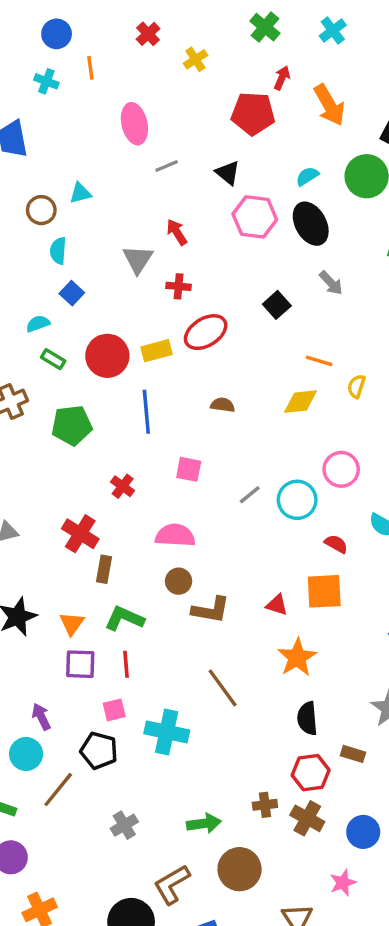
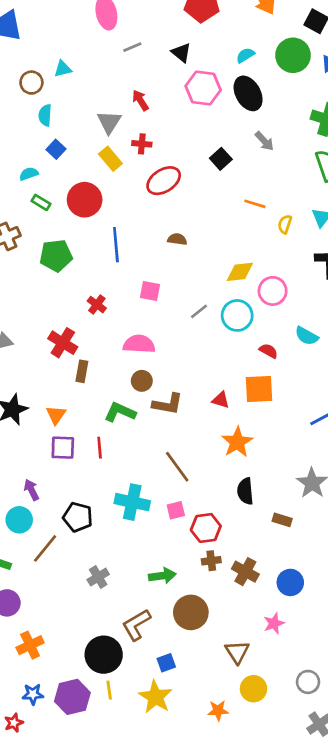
yellow rectangle: (156, 351) -> (110, 159), moved, turned 65
yellow diamond: (301, 402) -> (240, 272), moved
green L-shape: (124, 618) -> (120, 412), moved
pink square: (114, 710) -> (176, 510), moved
red hexagon: (311, 773) -> (206, 528), moved

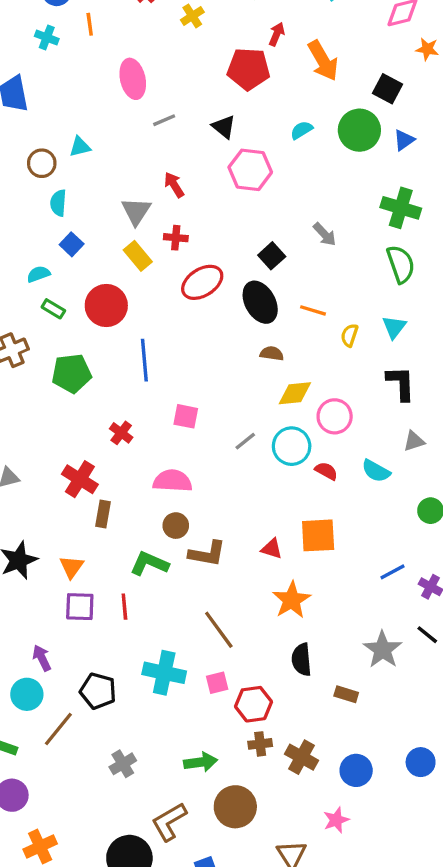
black ellipse: (248, 93) -> (260, 302), moved
brown semicircle: (177, 239) -> (272, 353), moved
red semicircle: (268, 351) -> (326, 471), moved

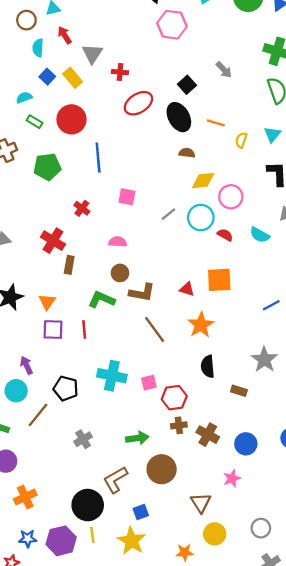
red arrow: (174, 185) -> (65, 35), moved
yellow rectangle: (138, 256) -> (73, 78), moved
pink semicircle: (172, 481) -> (118, 242), size x0.7
brown line: (219, 630) -> (155, 330), moved

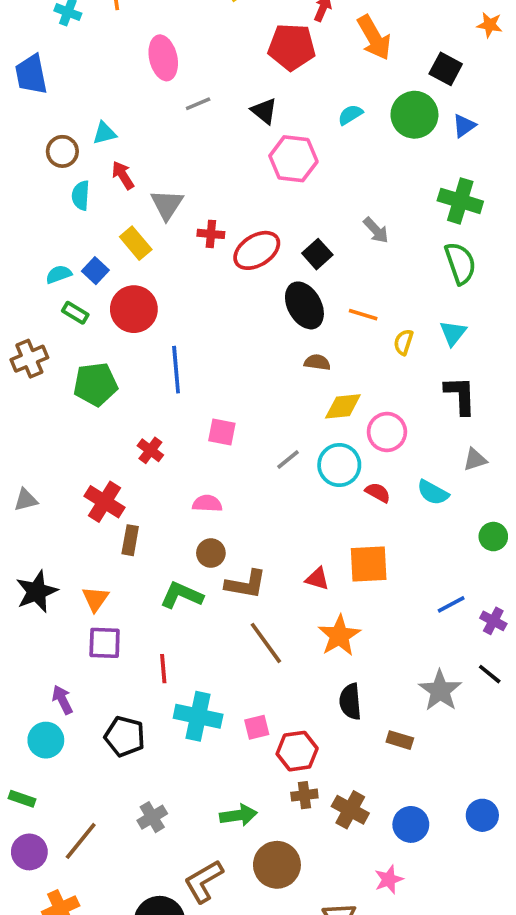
blue square: (47, 77) -> (95, 271), moved
red ellipse: (138, 103) -> (257, 250), moved
red line: (84, 330) -> (163, 669), moved
brown line: (38, 415) -> (81, 841), moved

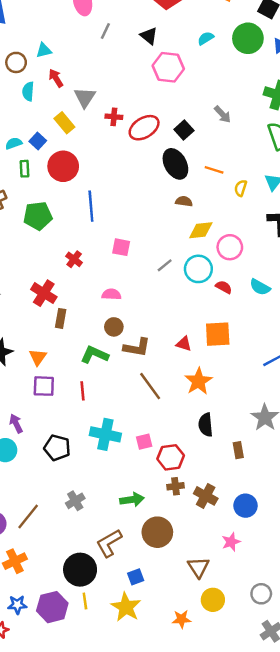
gray line: (198, 104) -> (105, 31), turned -42
green rectangle: (75, 313) -> (25, 169), turned 56
red line: (163, 669) -> (82, 391), moved
brown rectangle: (400, 740) -> (238, 450), turned 63

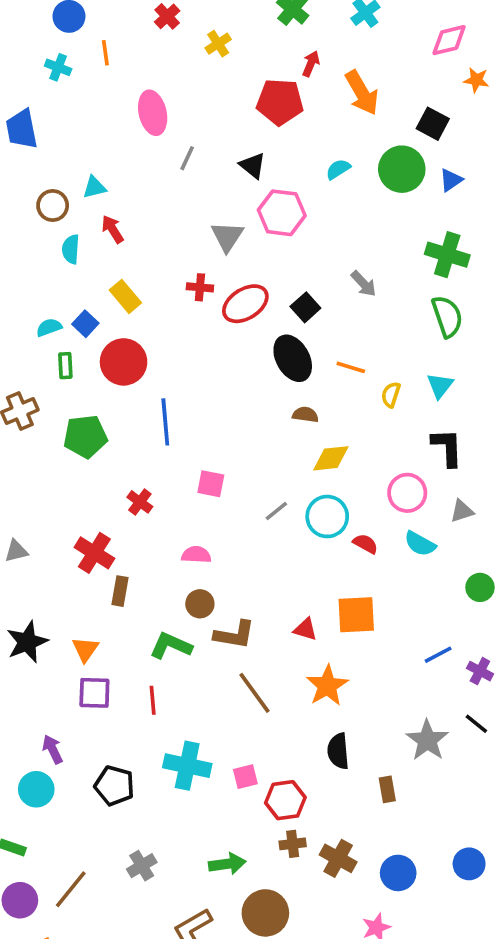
gray triangle: (85, 97) -> (227, 236), moved
pink circle: (230, 247) -> (407, 493), moved

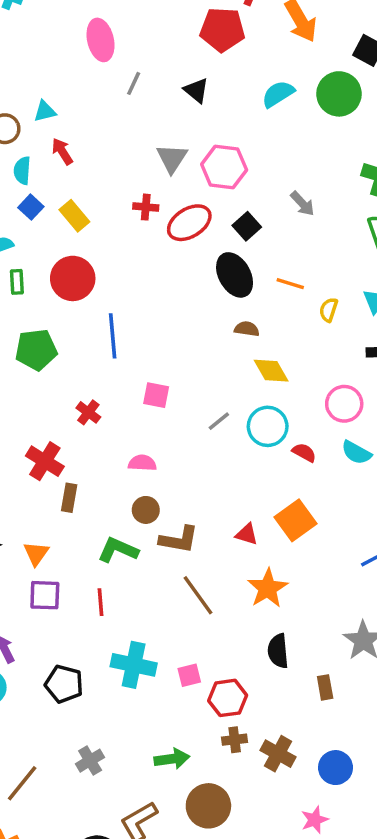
cyan semicircle: (338, 169) -> (278, 94), size x1.4
pink hexagon: (282, 213) -> (224, 167), moved
blue square: (85, 324) -> (31, 207), moved
yellow diamond: (331, 458) -> (271, 371), turned 66
orange square: (356, 615) -> (295, 520), turned -33

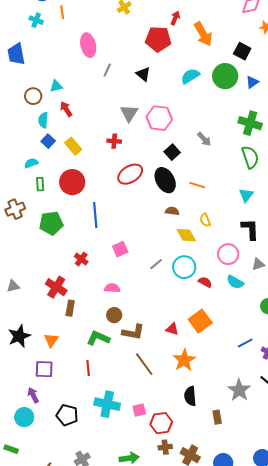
red ellipse: (189, 223) -> (130, 174), moved
yellow semicircle: (329, 310) -> (205, 220), moved, turned -40
pink square: (156, 395) -> (120, 249), turned -35
purple square: (45, 595) -> (44, 369), moved

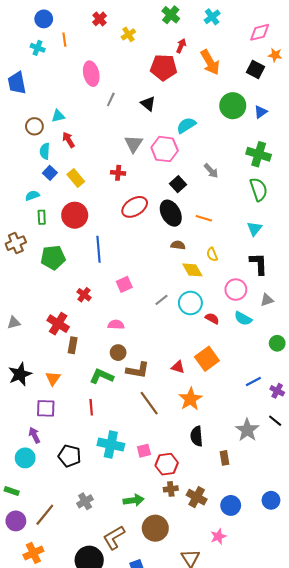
black square: (242, 51) -> (255, 70), moved
cyan semicircle: (190, 76) -> (186, 125), moved

